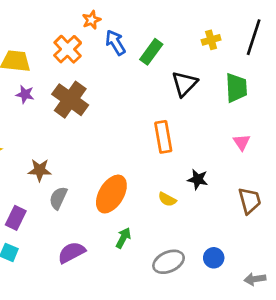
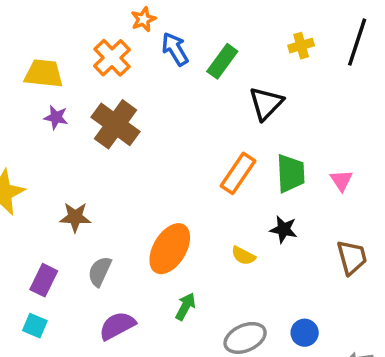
green trapezoid: (236, 88) -> (291, 173), moved
orange rectangle: (163, 137) -> (238, 173), turned 44
gray semicircle: (58, 198) -> (100, 271), moved

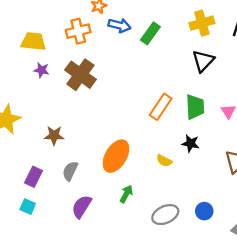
yellow cross: (301, 46) -> (202, 23), size x1.5
blue arrow: (175, 49) -> (119, 25), turned 135
orange cross: (112, 58) -> (78, 31), turned 30
black triangle: (266, 103) -> (203, 61), moved
purple semicircle: (117, 326) -> (82, 207), turned -30

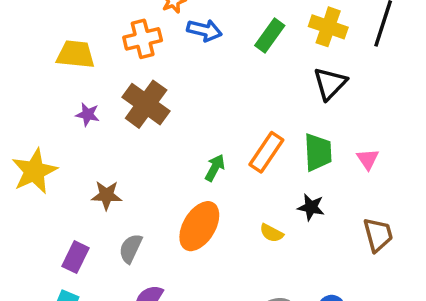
yellow cross: (202, 23) -> (328, 27), turned 35
green rectangle: (150, 33) -> (270, 35), moved
purple star: (41, 70) -> (88, 114), moved
green arrow: (126, 194) -> (215, 168), moved

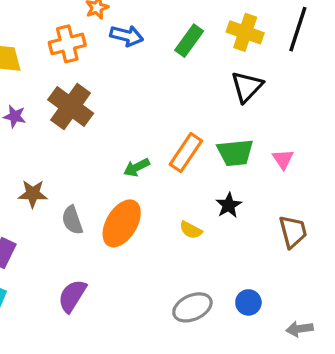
green trapezoid: (318, 152) -> (235, 153), turned 87
green arrow: (215, 168) -> (136, 167), turned -145
black star: (311, 207) -> (229, 205), turned 30
gray semicircle: (131, 248) -> (72, 220), moved, turned -44

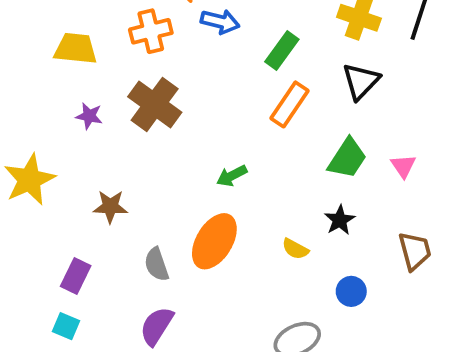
green rectangle: (189, 41) -> (282, 50), moved
orange rectangle: (186, 153) -> (290, 104), moved
green trapezoid: (235, 153) -> (347, 158), turned -51
gray semicircle: (72, 220) -> (157, 264), moved
blue circle: (248, 302) -> (351, 291), moved

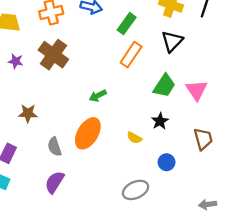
pink triangle: (403, 166) -> (197, 90), size x1.5

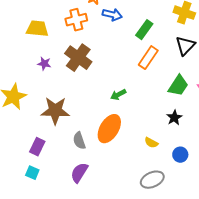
brown star: (28, 113) -> (55, 111), size x1.6
yellow semicircle: (134, 138) -> (151, 143), moved

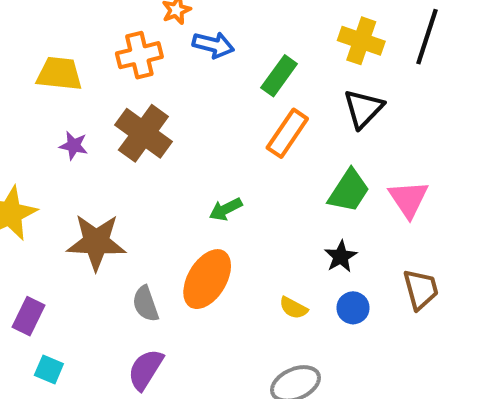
purple rectangle: (37, 147) -> (28, 316), moved
blue circle: (180, 155) -> (353, 308), moved

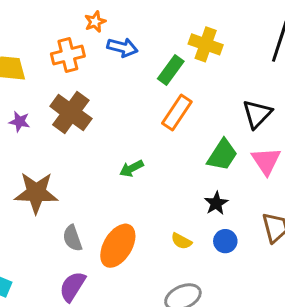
yellow cross: (361, 41) -> (206, 44), moved
black triangle: (363, 109) -> (257, 114), moved
orange ellipse: (207, 279) -> (118, 246), moved

